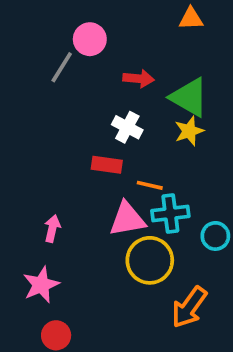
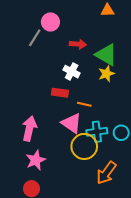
cyan cross: (170, 213) -> (97, 132), moved
pink triangle: (127, 219) -> (72, 123), turned 45
pink arrow: (52, 228) -> (29, 129), size x1.6
pink star: (41, 285) -> (36, 160), moved

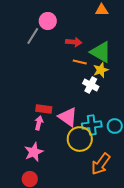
white cross: (72, 72) -> (91, 85), moved
red rectangle: (60, 93) -> (44, 109), moved
orange line: (84, 104) -> (80, 62), moved
pink arrow: (29, 129) -> (39, 123), moved, size x0.6

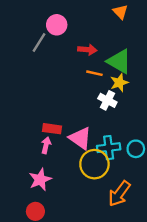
orange triangle: (102, 10) -> (120, 12), turned 48

